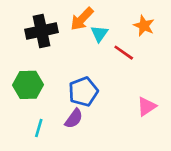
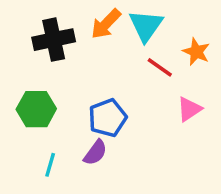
orange star: (144, 26) -> (196, 52), moved
cyan triangle: (99, 34) -> (146, 26), moved, size x1.5
pink triangle: (147, 106) -> (189, 109), moved

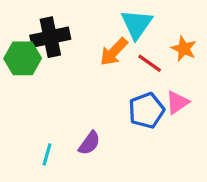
orange arrow: (106, 24) -> (114, 52), moved
green hexagon: (36, 109) -> (23, 58), moved
blue pentagon: (108, 118) -> (146, 110), moved

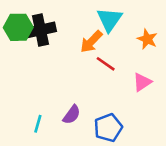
green hexagon: (23, 58) -> (18, 27), moved
red line: (150, 63) -> (106, 64), moved
blue pentagon: (146, 110) -> (108, 128), moved

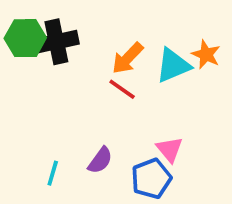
cyan triangle: (109, 20) -> (173, 65), moved, turned 32
red line: (106, 64) -> (122, 89), moved
pink triangle: (142, 82) -> (169, 149), moved, turned -36

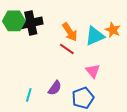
orange arrow: (128, 58) -> (70, 32), turned -78
pink triangle: (169, 149) -> (93, 71), moved

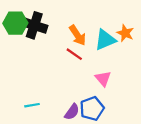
black cross: (31, 23) -> (34, 25), turned 30
purple semicircle: (55, 88) -> (72, 112), moved
cyan line: (29, 95) -> (32, 105), turned 64

